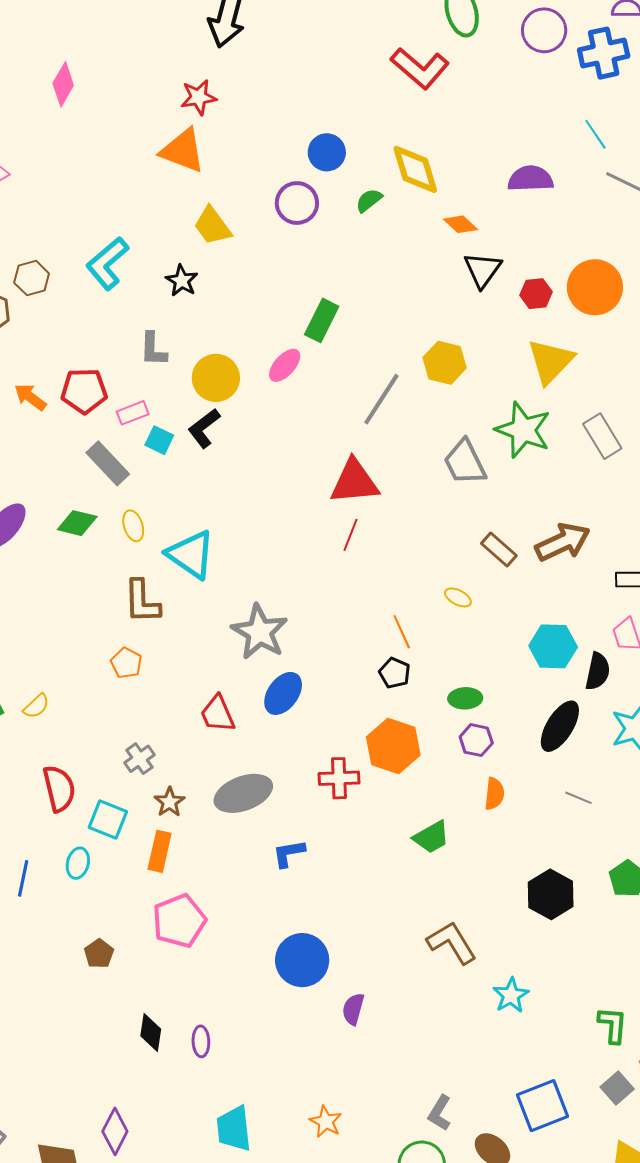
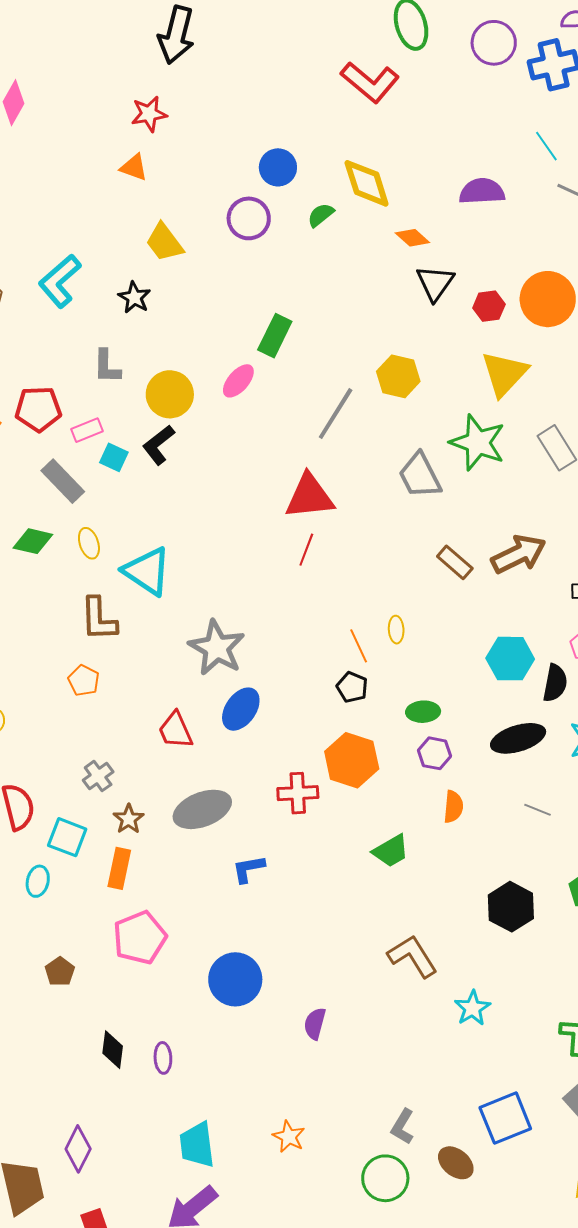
orange triangle: (183, 151) -> (134, 167), size x0.6
yellow ellipse: (458, 597) -> (396, 630), moved, turned 60
black ellipse: (560, 726) -> (518, 738), turned 42
blue circle: (302, 960) -> (235, 979), moved

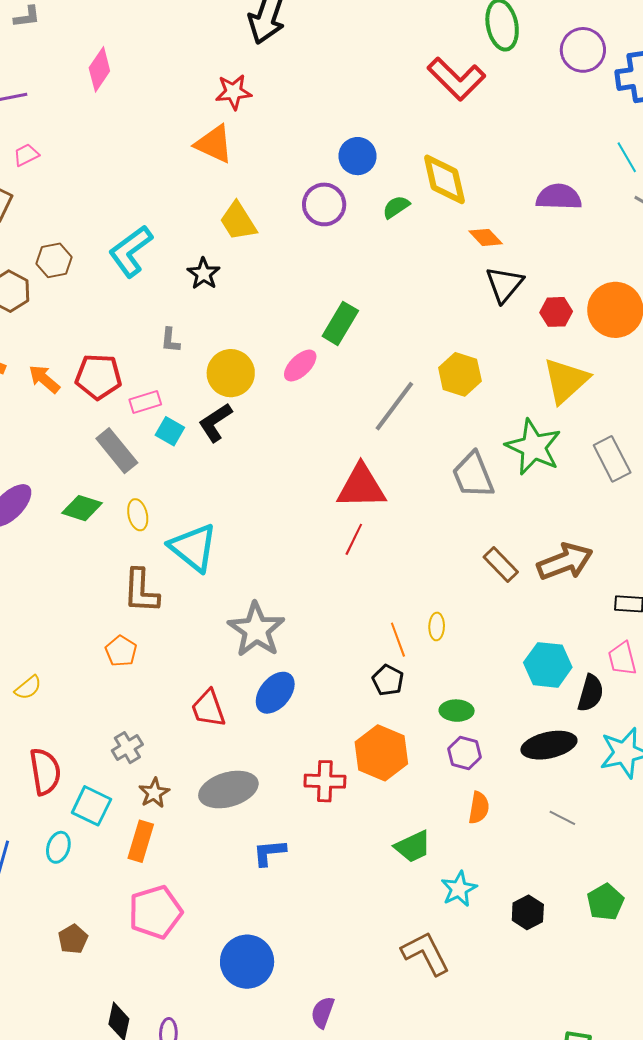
orange triangle: (134, 167) -> (214, 144), size x1.4
gray L-shape: (107, 366) -> (170, 340), size x0.7
black hexagon: (511, 907) -> (528, 912), size x0.7
cyan star: (472, 1008) -> (459, 889), moved

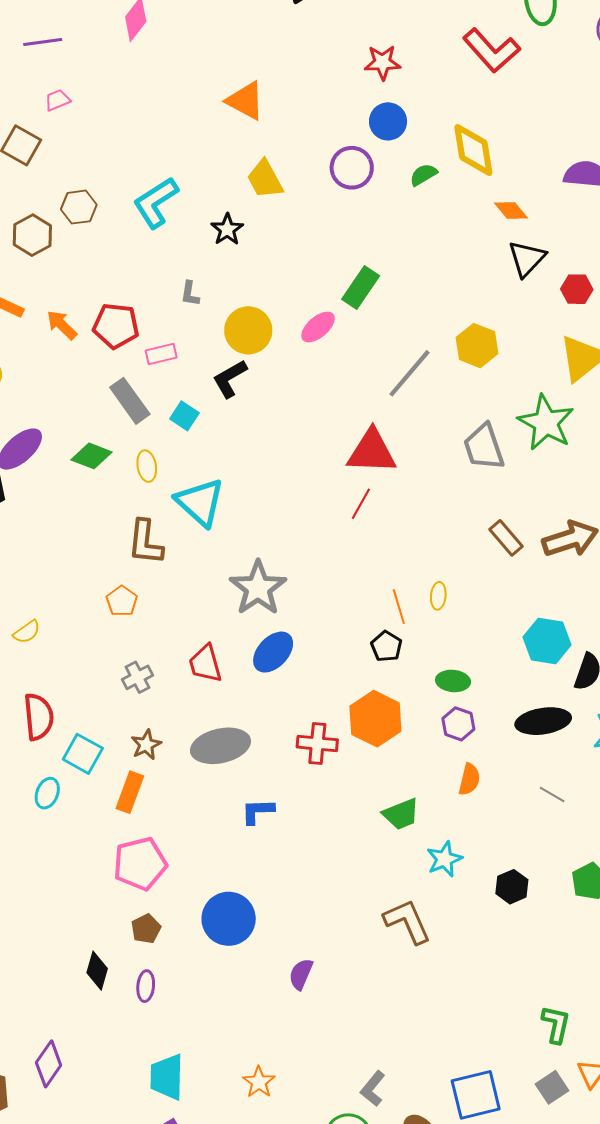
red star: (233, 92) -> (382, 62), moved
cyan square: (170, 431) -> (184, 416), moved
gray cross: (127, 748) -> (138, 677), moved
brown pentagon: (73, 939) -> (146, 929), moved

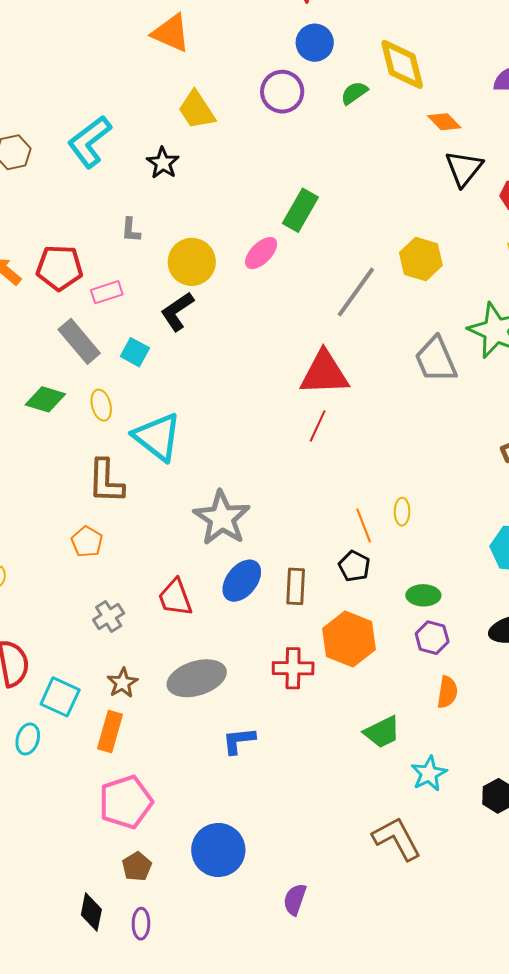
brown rectangle: (506, 538) -> (296, 586), moved, turned 48

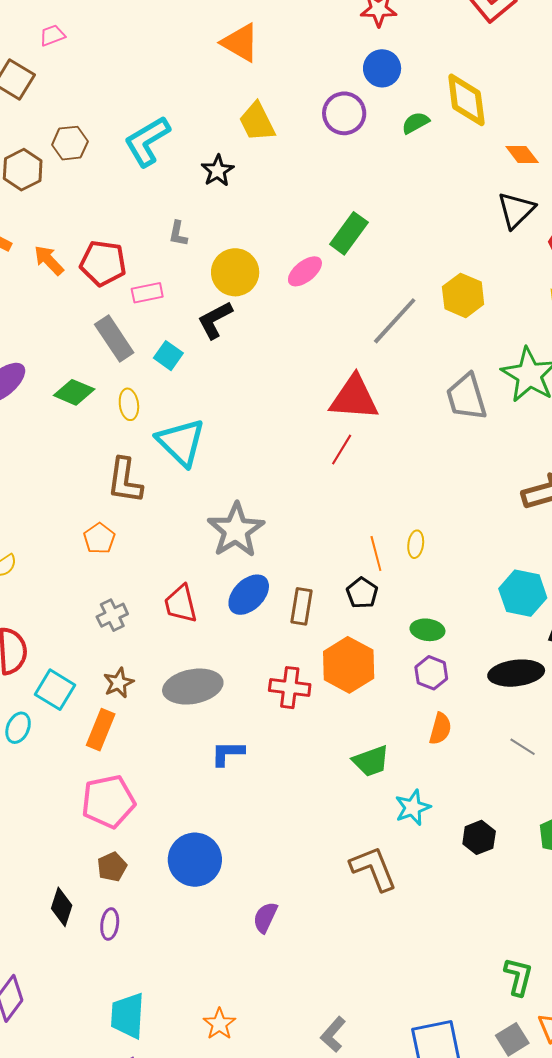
orange diamond: (444, 122) -> (522, 154), moved

